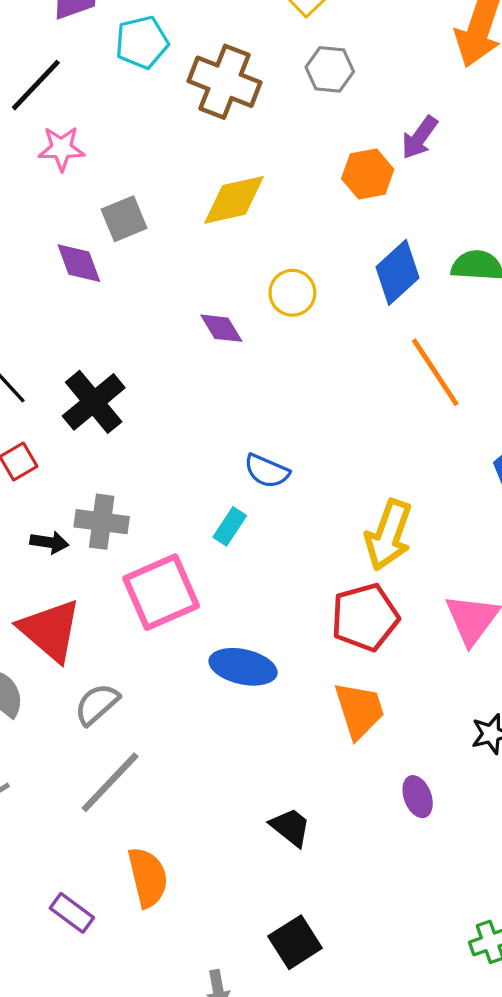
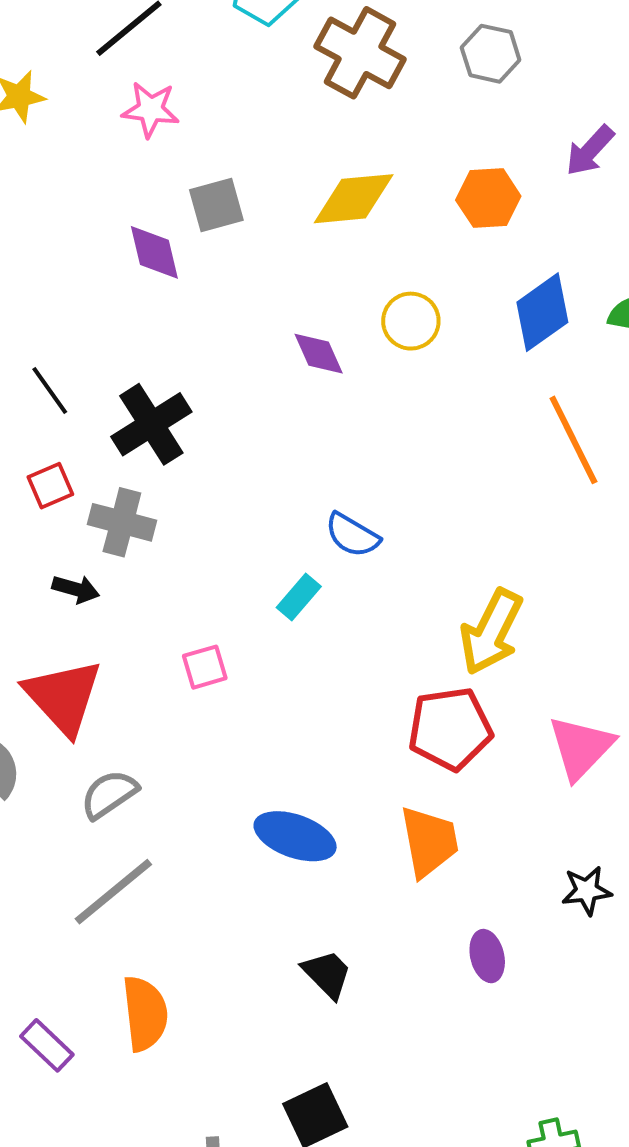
orange hexagon: (368, 174) -> (488, 198), moved
gray cross: (102, 522) -> (122, 522), moved
pink square: (161, 592) -> (205, 667), size x0.5
blue ellipse: (243, 667) -> (295, 836), moved

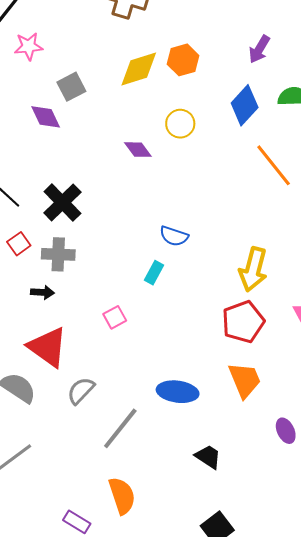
purple arrow: (590, 151) -> (259, 49), moved
orange hexagon: (488, 198) -> (183, 60), moved
gray line: (113, 892) -> (120, 428), moved

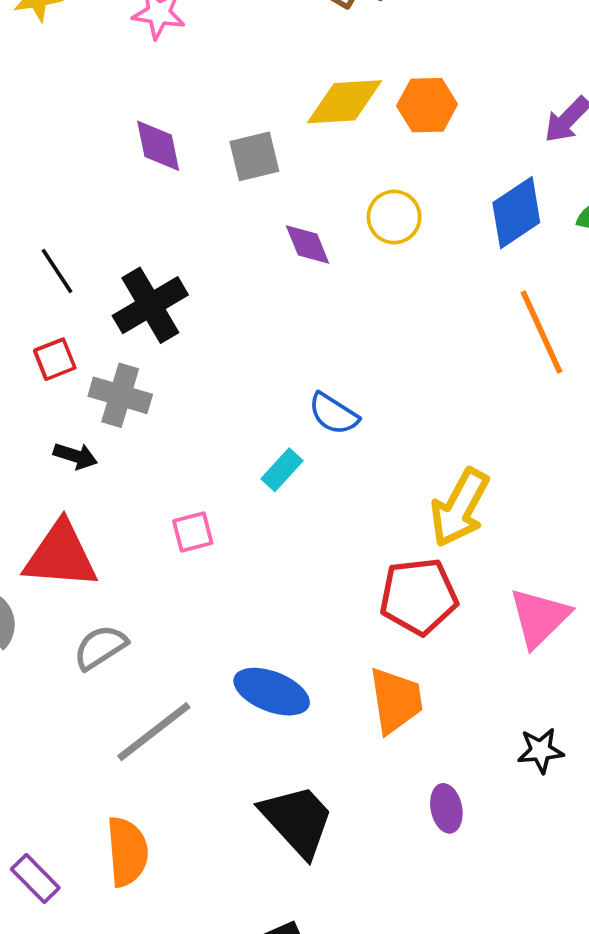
gray square: (71, 87) -> (254, 156), moved
red triangle: (48, 347) -> (61, 555), turned -45
black trapezoid: (208, 457) -> (297, 820), size x1.6

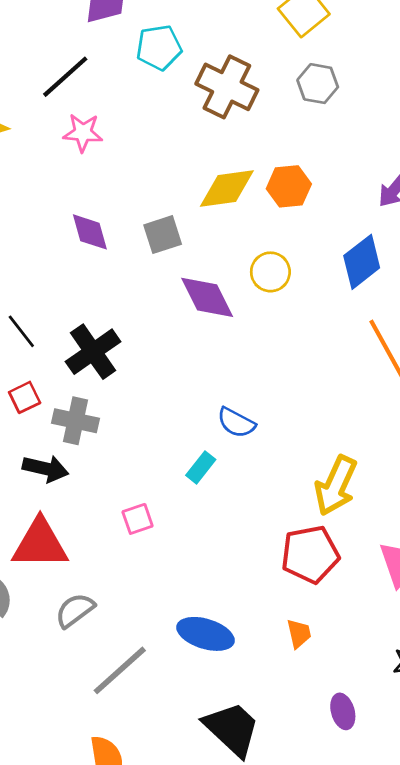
purple diamond: (308, 244) -> (207, 297), size x1.5
black arrow: (75, 456) -> (45, 469), size x1.4
orange trapezoid: (396, 700) -> (299, 633), size x0.6

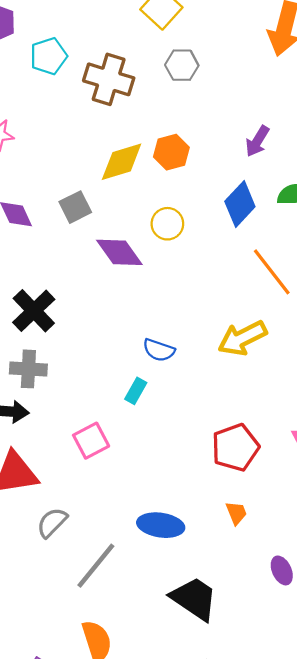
yellow arrow: (336, 486) -> (242, 338), moved, turned 48
pink square: (138, 519) -> (91, 441), size x1.4

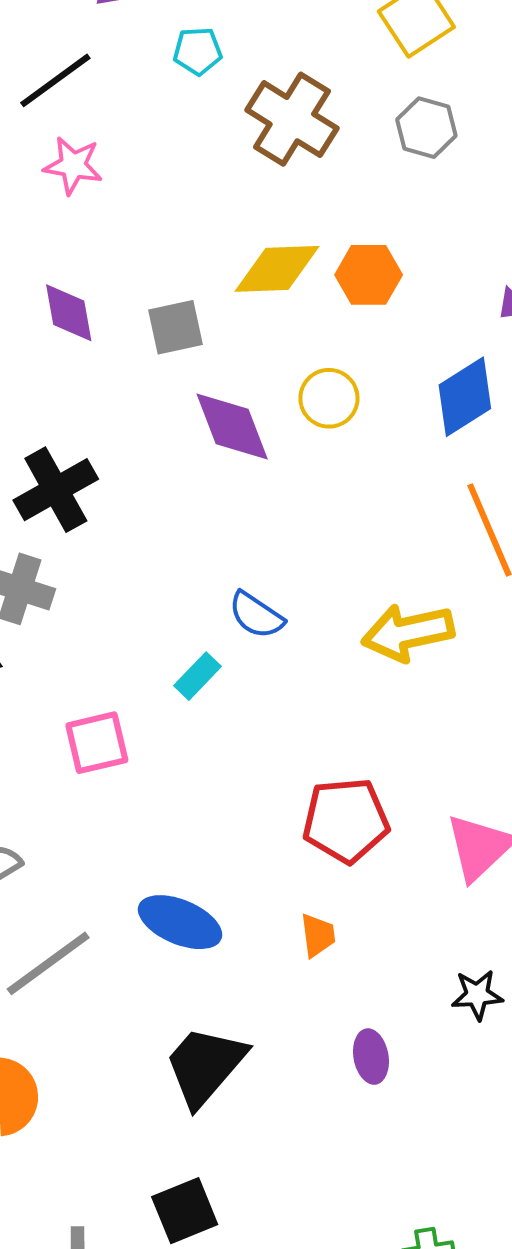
cyan pentagon: (49, 56) -> (198, 51), size x0.7
black trapezoid: (194, 599) -> (205, 1066), turned -98

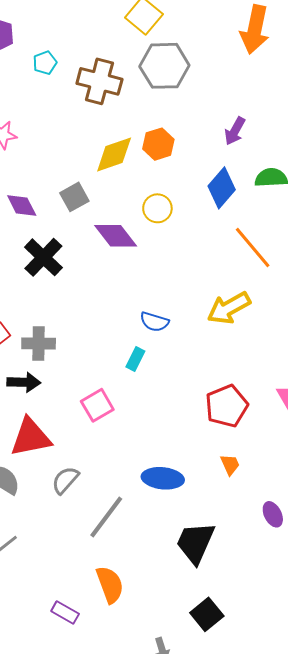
gray hexagon: (426, 128) -> (164, 66), size x1.6
black cross: (56, 490) -> (43, 257), moved

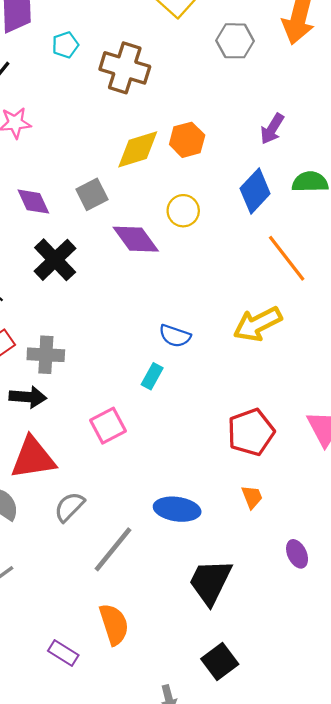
gray hexagon: (164, 66) -> (235, 41), moved, size x0.7

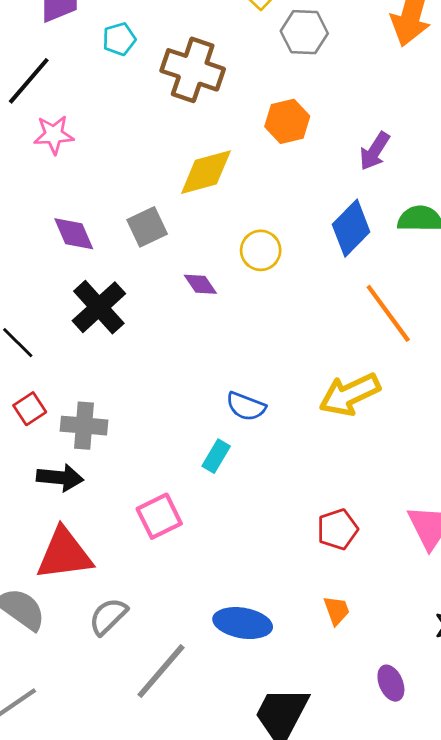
gray hexagon: (235, 41) -> (304, 32), moved
orange hexagon: (187, 140) -> (287, 121), moved
purple diamond: (136, 239) -> (200, 284), size x0.6
red pentagon: (251, 432) -> (337, 529), size x0.7

